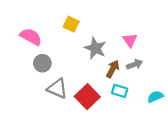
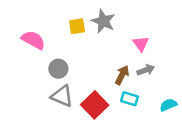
yellow square: (71, 24) -> (77, 26), turned -35
gray star: (95, 48) -> (103, 21), moved
gray circle: (42, 63) -> (58, 69), moved

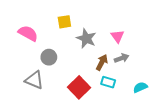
gray star: (103, 21) -> (86, 38), moved
gray triangle: (62, 96) -> (34, 80), moved

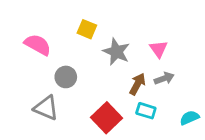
yellow square: (64, 22) -> (87, 29), turned 32

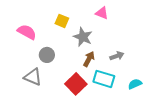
pink triangle: (159, 49) -> (102, 13), moved, turned -32
brown arrow: (137, 84) -> (89, 59), moved
cyan rectangle: (146, 111) -> (104, 79), size x1.5

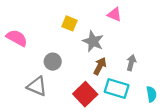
pink semicircle: (27, 32) -> (17, 38), moved
gray arrow: (117, 56) -> (131, 63), turned -56
cyan semicircle: (135, 84) -> (151, 94), turned 104

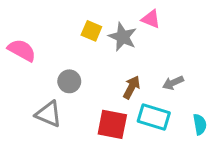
gray star: (93, 41) -> (123, 37), moved
gray arrow: (131, 63) -> (173, 83), turned -128
red square: (85, 94) -> (112, 124), turned -35

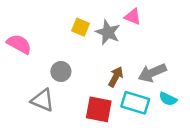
gray arrow: (173, 83) -> (152, 73), size x1.5
cyan semicircle: (200, 124) -> (168, 99), moved, turned 126

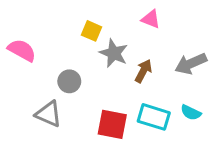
gray star: (108, 32) -> (114, 53), moved
gray arrow: (152, 73) -> (191, 64), moved
brown arrow: (116, 77) -> (143, 71), moved

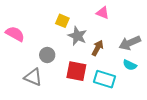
cyan semicircle: (191, 112) -> (130, 65), moved
red square: (112, 124) -> (76, 71), moved

